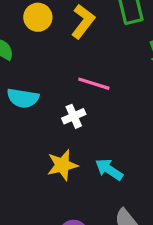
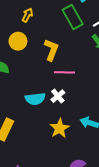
yellow L-shape: (83, 21) -> (51, 50), moved
cyan semicircle: (23, 98) -> (35, 99), moved

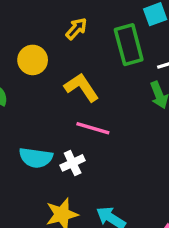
yellow arrow: (27, 15) -> (76, 29), moved
yellow L-shape: (51, 50) -> (82, 87), turned -70

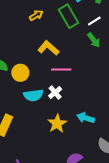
yellow arrow: (76, 29) -> (36, 15), turned 32
yellow circle: (33, 60) -> (20, 73), moved

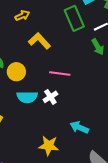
yellow arrow: (36, 15) -> (22, 16), moved
yellow L-shape: (48, 48) -> (39, 41), moved
yellow star: (57, 124) -> (49, 146), moved, turned 30

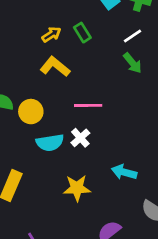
yellow arrow: (22, 16) -> (51, 35), moved
green rectangle: (74, 18) -> (82, 33), moved, size x0.6
yellow star: (49, 146) -> (77, 188), moved

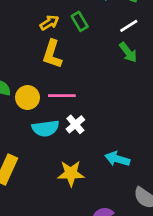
yellow L-shape: (55, 67) -> (52, 54), turned -112
pink line: (88, 105) -> (62, 96), moved

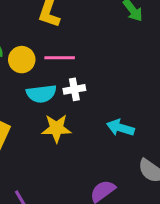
white cross: (75, 124) -> (74, 89), turned 30
yellow star: (71, 173) -> (56, 128), moved

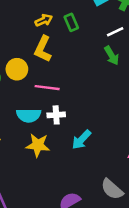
yellow circle: (22, 60) -> (17, 69), moved
cyan arrow: (120, 128) -> (81, 140), moved, turned -70

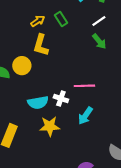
pink line: (47, 88) -> (84, 86), moved
white cross: (56, 115) -> (61, 99), turned 32

